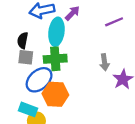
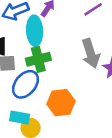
gray arrow: (104, 62) -> (91, 54), size x1.6
orange hexagon: (55, 94) -> (61, 103), moved

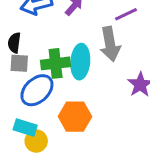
cyan ellipse: (35, 31) -> (80, 62), moved
gray arrow: (91, 54) -> (110, 44), moved

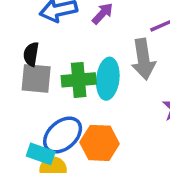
gray square: (19, 63) -> (36, 78), size x1.4
blue ellipse: (37, 90) -> (63, 135), moved

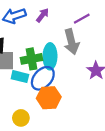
blue ellipse: (63, 135) -> (43, 78), moved
cyan rectangle: (41, 154) -> (20, 77), moved

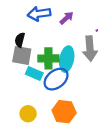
orange hexagon: (49, 98) -> (64, 112), moved

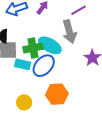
cyan ellipse: (67, 59) -> (50, 45), turned -60

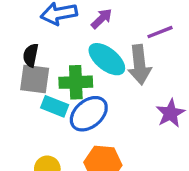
cyan ellipse: (50, 45) -> (107, 59), moved

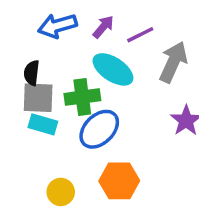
purple line: (160, 32) -> (140, 35), moved
gray arrow: (140, 65) -> (173, 62), moved, turned -144
cyan rectangle: (55, 106) -> (43, 124), moved

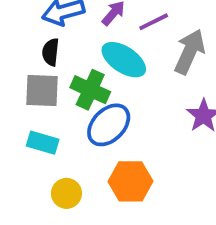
black semicircle: (32, 73) -> (51, 52), moved
green cross: (82, 97) -> (90, 90), turned 32
cyan rectangle: (43, 124) -> (43, 143), moved

